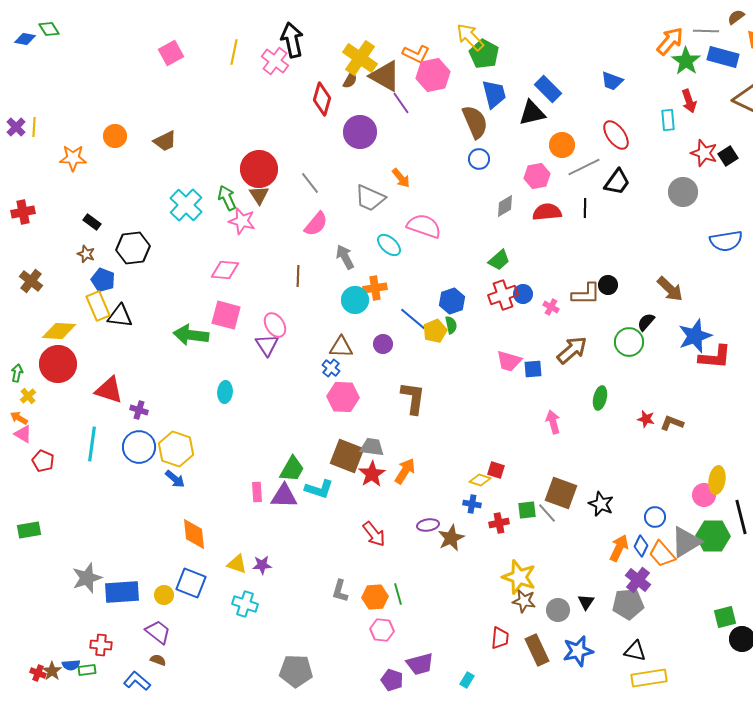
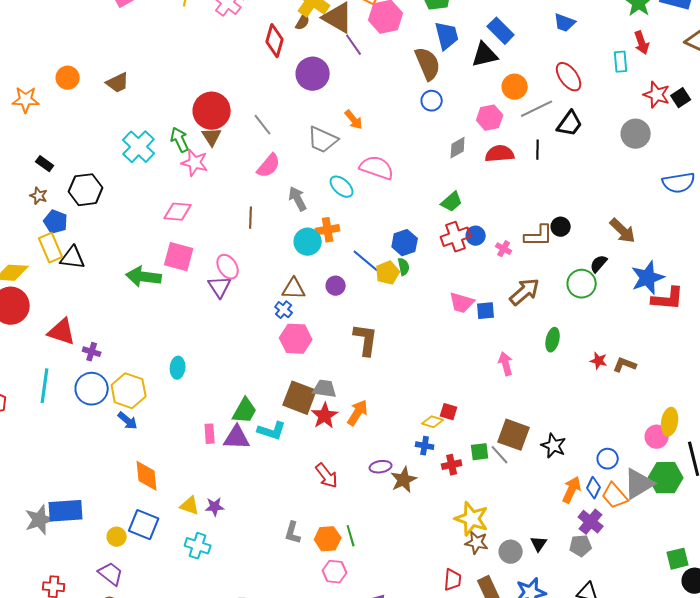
cyan ellipse: (225, 392) -> (178, 368), moved
blue rectangle: (122, 592) -> (66, 511), moved
gray pentagon: (628, 604) -> (581, 546), size x0.7

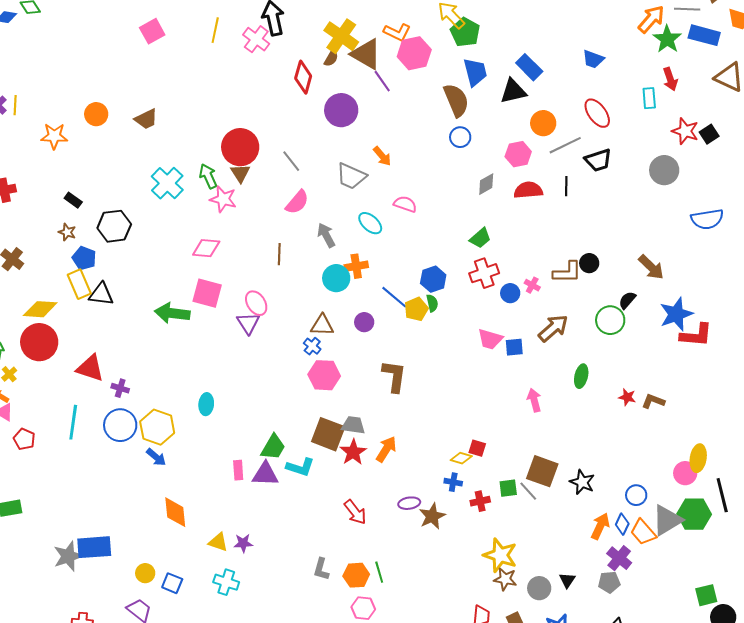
black trapezoid: (570, 124) -> (598, 160), turned 36
pink semicircle: (377, 168) -> (405, 204), size x0.7
blue circle: (476, 236) -> (510, 293), moved
blue square: (144, 525) -> (172, 583), moved, size x0.7

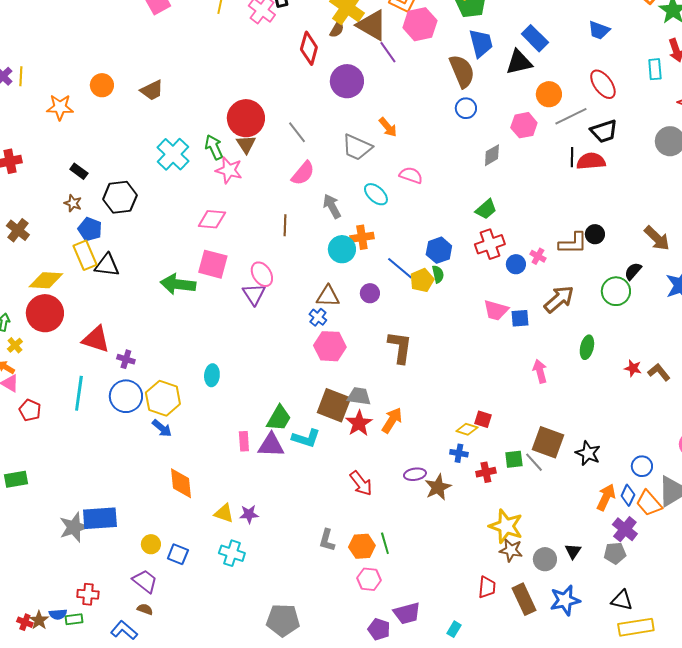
red semicircle: (528, 190) -> (591, 161), moved
brown L-shape: (653, 401) -> (659, 372), turned 30

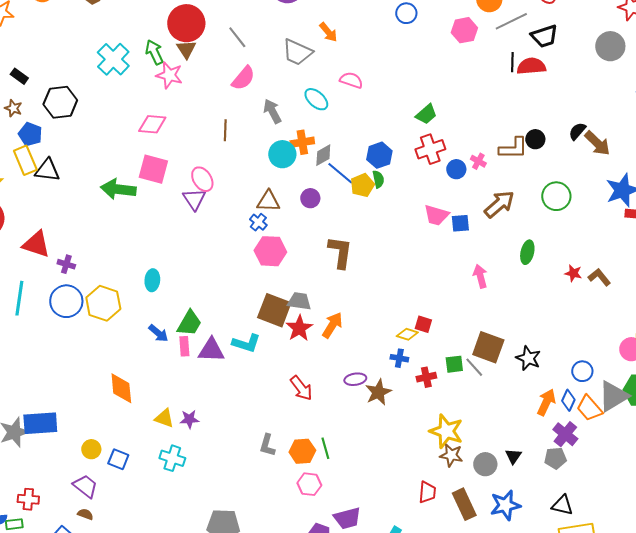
gray diamond: (492, 155) -> (323, 155), moved
black semicircle: (633, 271) -> (577, 131), moved
green trapezoid: (279, 418) -> (189, 323), moved
blue arrow: (162, 428) -> (158, 333), moved

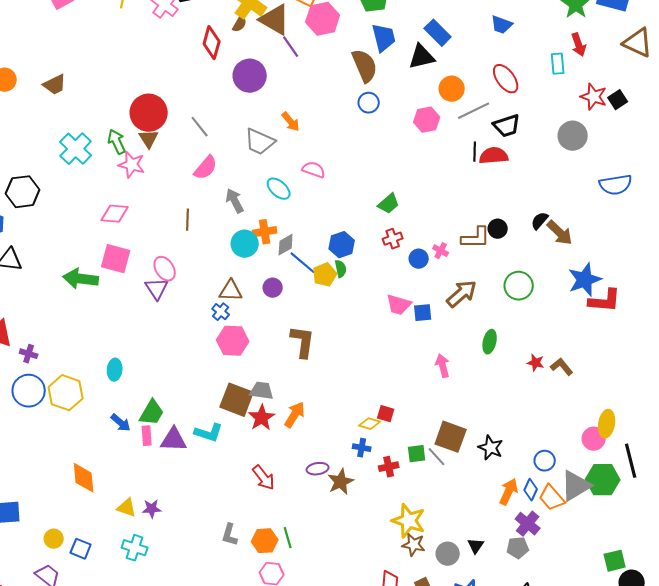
red cross: (430, 149) -> (393, 239), size x0.7

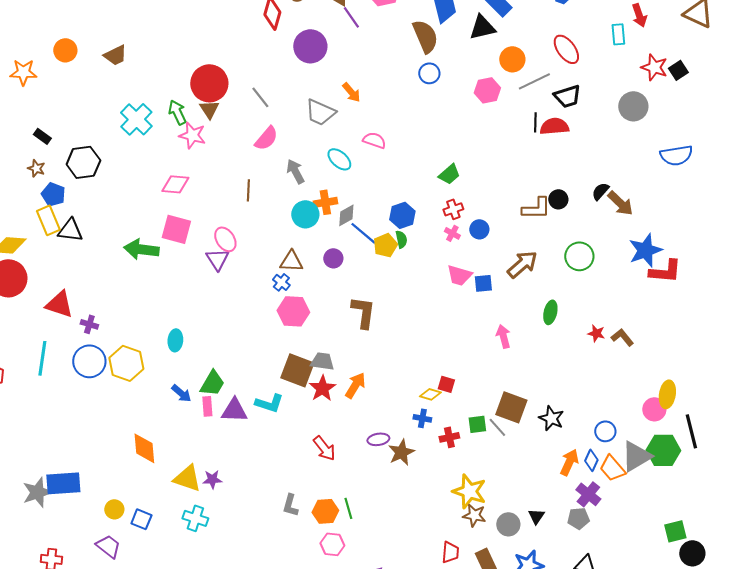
pink cross: (441, 251) -> (452, 233), moved
yellow triangle: (127, 508) -> (187, 478), size x1.4

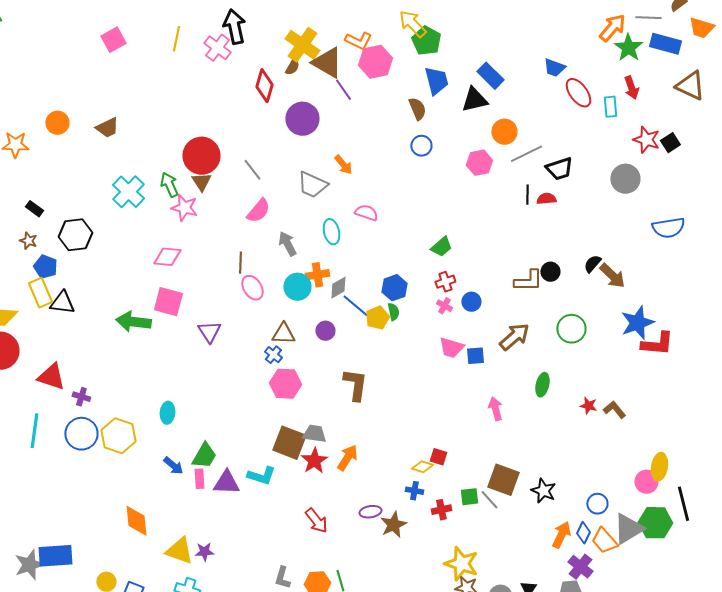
brown semicircle: (425, 36) -> (417, 109), size x0.7
red ellipse: (566, 49) -> (578, 93), moved
red semicircle: (554, 126) -> (546, 199), size x0.7
cyan ellipse: (339, 159) -> (331, 232), turned 35
pink ellipse: (225, 239) -> (252, 288), moved

